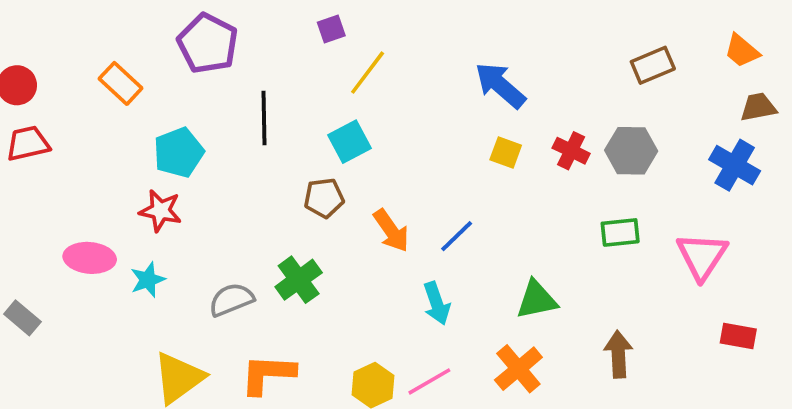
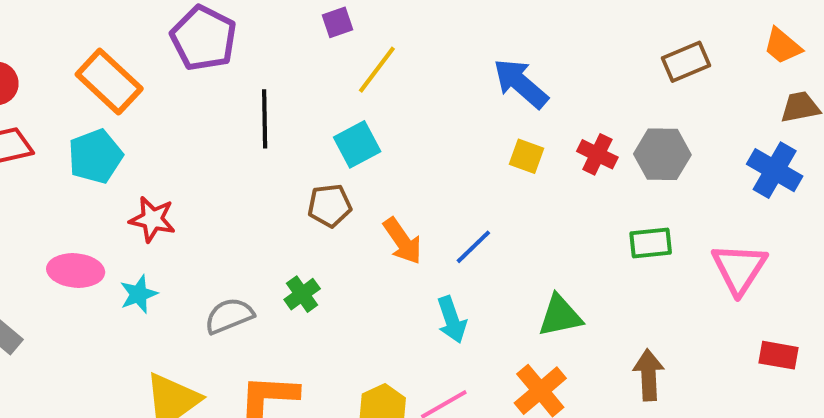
orange rectangle: (121, 83) -> (109, 81), size x1.4
cyan pentagon: (179, 153) -> (95, 156), moved
green cross: (299, 280) -> (302, 294), size x0.7

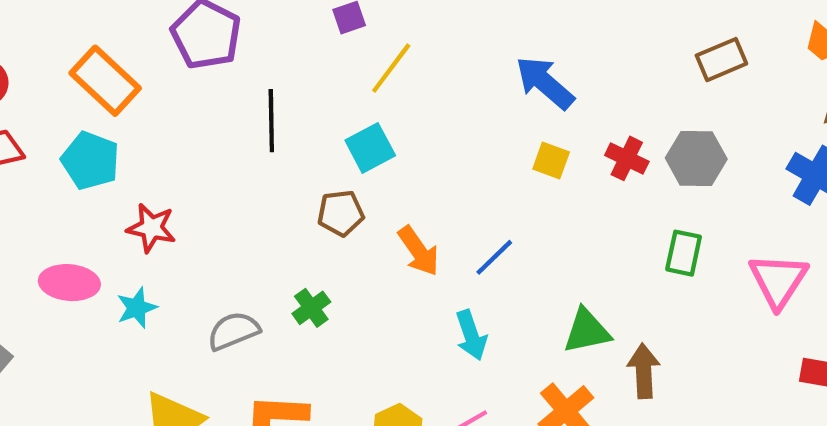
cyan pentagon: (95, 156) -> (90, 161), turned -30
green rectangle: (651, 243) -> (684, 253), turned -72
brown arrow: (649, 375) -> (644, 371), moved

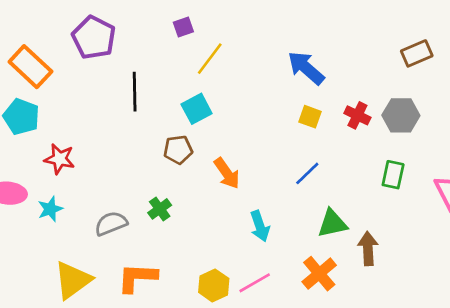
blue line: (494, 257) -> (307, 173), moved

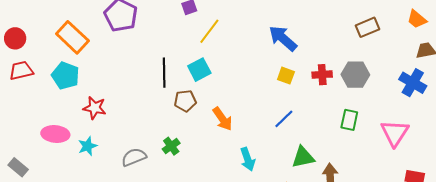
black line: (135, 92) -> (164, 73), moved
red cross: (357, 115) -> (322, 75), turned -30

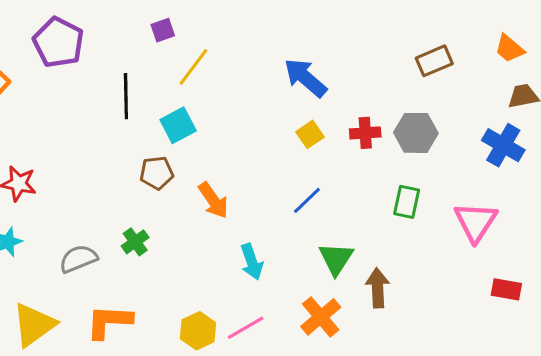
black line: (164, 73) -> (126, 96), moved
yellow square: (286, 76) -> (310, 134), turned 36
green triangle: (303, 157) -> (336, 259), turned -45

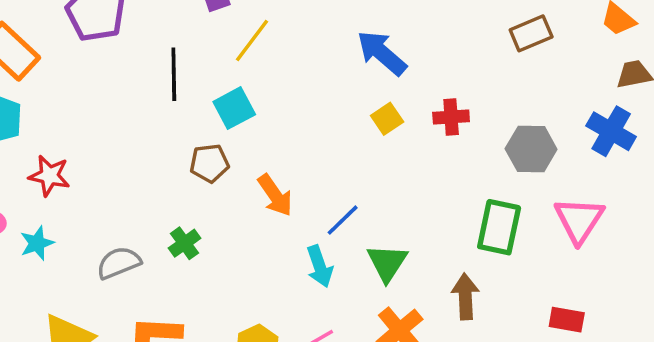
gray hexagon: (416, 133) -> (531, 149), moved
blue line: (307, 200) -> (343, 220), moved
green rectangle: (407, 202) -> (499, 227), moved, size x1.4
green triangle: (336, 259) -> (387, 263), moved
red rectangle: (506, 289) -> (567, 320), moved

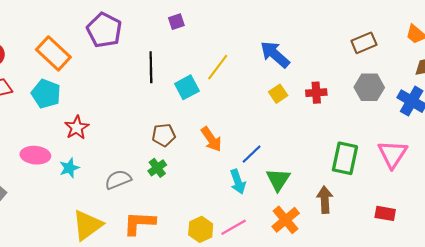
yellow line: (252, 41) -> (218, 67), moved
gray hexagon: (531, 149) -> (369, 87), moved
brown pentagon: (209, 163) -> (164, 135), moved
red star: (49, 176) -> (77, 128), turned 30

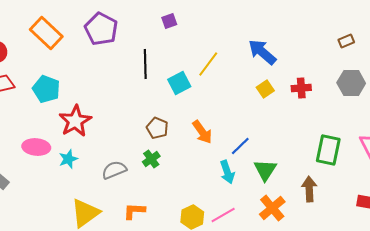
brown rectangle: (364, 43) -> (346, 41), size x0.7
orange rectangle: (53, 53) -> (46, 33), moved
red star: (77, 128) -> (75, 121), size x1.4
brown pentagon: (164, 135) -> (157, 128), turned 30
orange L-shape: (139, 223) -> (134, 211), size x0.7

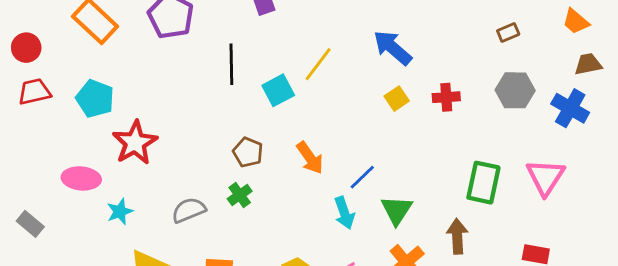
cyan star: (68, 159) -> (120, 212), moved

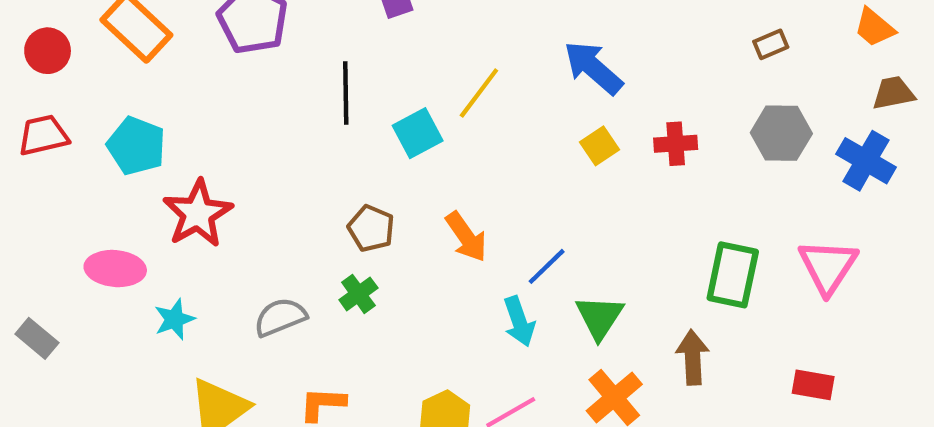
red circle: (26, 48) -> (48, 51), moved

